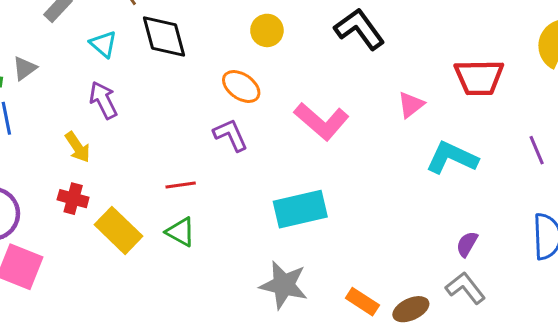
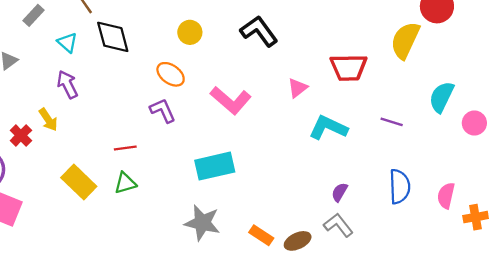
purple line: (537, 150) -> (392, 122), turned -50
red cross: (73, 199) -> (21, 135), moved, turned 30
green triangle: (181, 232) -> (125, 183), turned -45

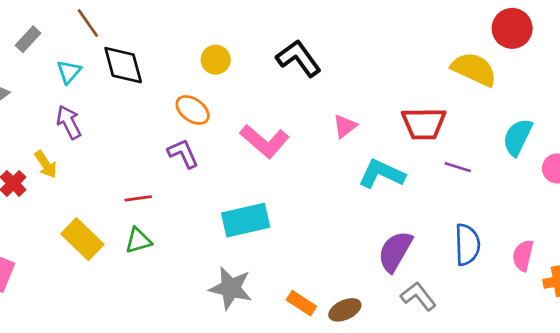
yellow semicircle: (405, 40) -> (474, 69), turned 90
cyan triangle: (67, 43) -> (69, 72), turned 30
red trapezoid: (349, 67) -> (424, 124), moved
purple semicircle: (339, 192) -> (395, 251), size x1.8
gray L-shape: (338, 225) -> (418, 296), moved

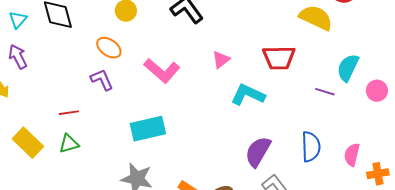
purple line: (458, 167) -> (325, 92), moved

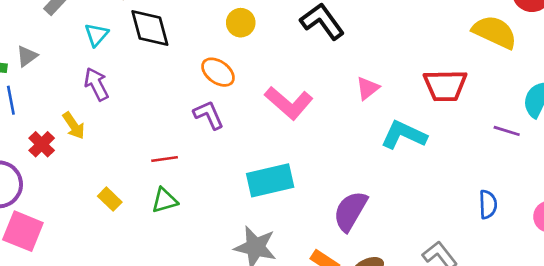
yellow rectangle: (28, 143) -> (110, 199), size x0.6
blue semicircle: (311, 147) -> (488, 204), size x0.7
purple semicircle: (258, 152) -> (350, 211), moved

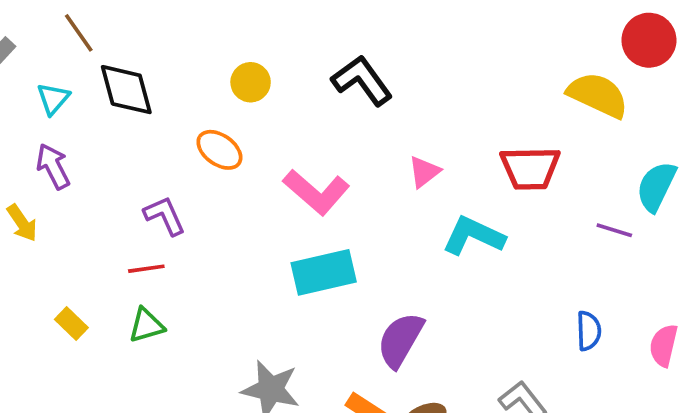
purple L-shape: (209, 115) -> (165, 216), moved
cyan rectangle: (270, 180) -> (324, 272), moved

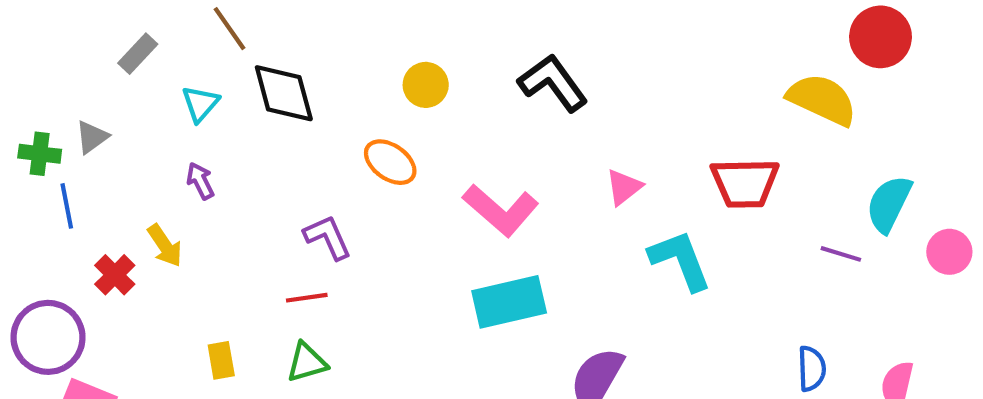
purple arrow: (53, 166) -> (200, 181), size x0.7
cyan L-shape: (474, 236) -> (680, 260), turned 44
yellow rectangle: (71, 324) -> (221, 360), turned 36

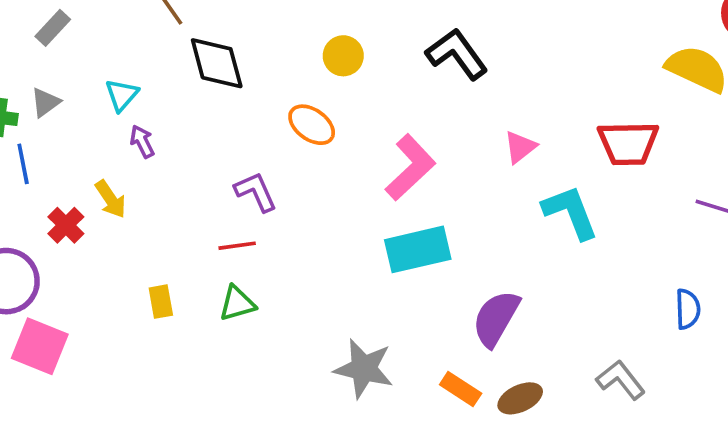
gray rectangle: (138, 54) -> (53, 28), moved
cyan triangle: (200, 104) -> (122, 95), moved
pink L-shape: (501, 210) -> (410, 168), turned -84

